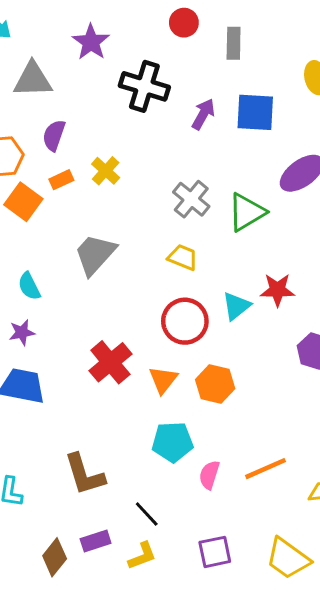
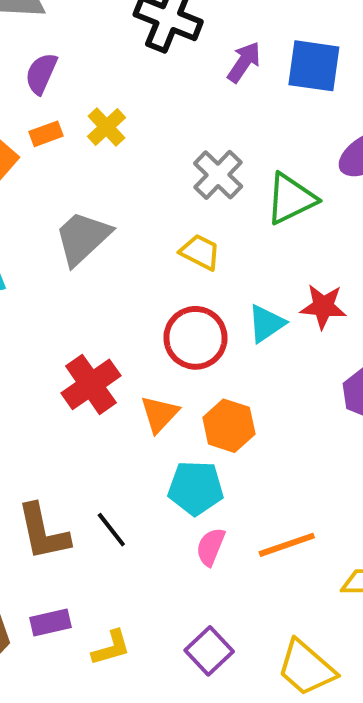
cyan pentagon: (173, 442) -> (196, 488), moved
black line: (147, 514) -> (111, 530), moved
purple square: (215, 552) -> (209, 651), turned -36

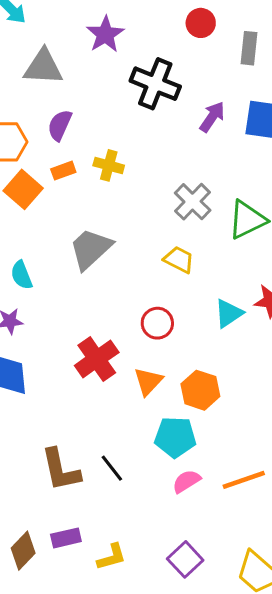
yellow cross: (106, 127) -> (109, 165), turned -32
red circle: (195, 338) -> (157, 323), moved, size x0.7
pink semicircle: (211, 547) -> (186, 481), turned 36

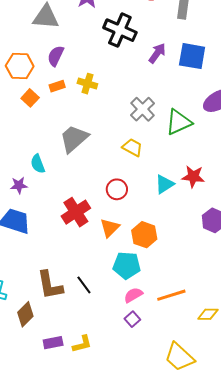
orange square: (23, 189) -> (30, 98), size x0.7
cyan semicircle: (21, 275) -> (38, 164), moved
purple rectangle: (66, 538) -> (53, 343), moved
brown diamond: (23, 551) -> (25, 314), moved
purple square: (185, 559) -> (132, 319), moved, size x0.7

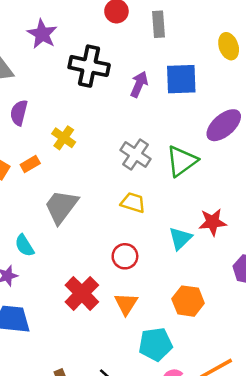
yellow cross: (87, 84) -> (64, 138), turned 30
orange rectangle: (57, 86) -> (30, 164), moved
orange hexagon: (144, 235) -> (188, 301), moved

